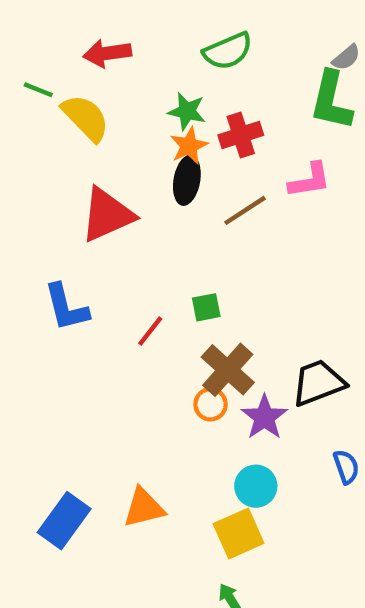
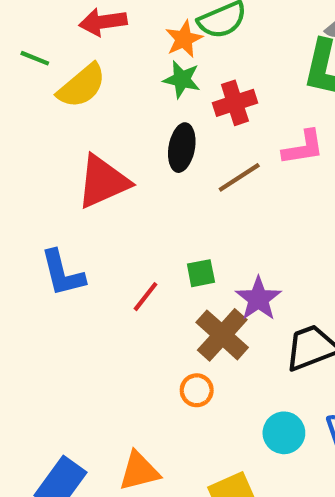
yellow semicircle: (86, 118) -> (82, 86), turned 94
orange star: (189, 146) -> (184, 39), moved
orange circle: (211, 404) -> (197, 390), moved
purple star: (264, 417) -> (258, 299), moved
cyan circle: (256, 486) -> (284, 433), moved

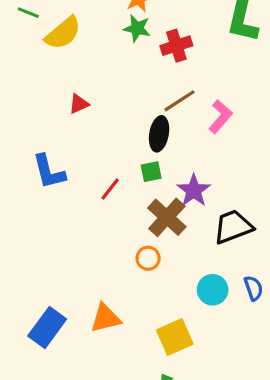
black ellipse: (182, 148) -> (159, 134), moved
pink L-shape: (303, 148) -> (220, 117), moved, turned -40
red triangle: (103, 182) -> (79, 104), size x0.5

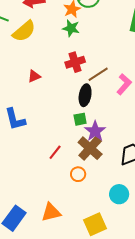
red cross: (176, 46) -> (75, 62), moved
red line: (110, 189) -> (55, 152), moved
purple star: (194, 191) -> (95, 131), moved

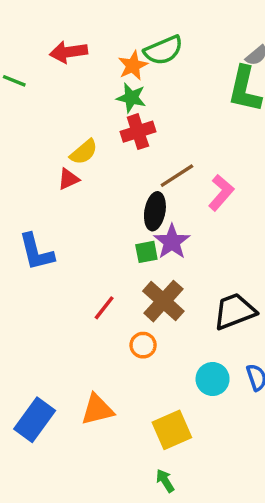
yellow semicircle: (24, 31) -> (84, 152), moved, size x0.7
red cross: (75, 62) -> (138, 132), moved
purple star: (95, 131) -> (172, 242), moved

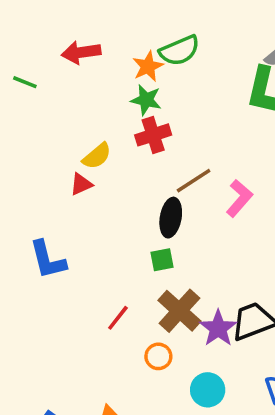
purple star: (172, 242) -> (218, 328), moved
cyan circle: (213, 379) -> (208, 390), moved

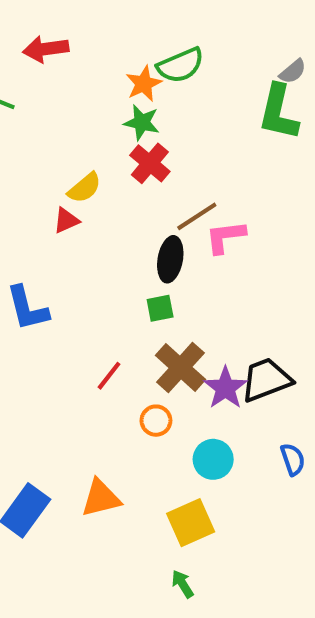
red arrow: (81, 52) -> (46, 49), moved
red cross: (153, 135) -> (150, 163), turned -32
pink L-shape: (239, 198) -> (225, 237), moved, turned -138

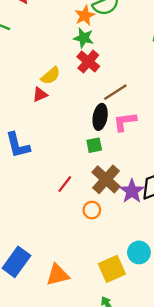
pink L-shape: (225, 237) -> (125, 122), moved
cyan circle: (213, 459) -> (139, 252), moved
orange triangle: (101, 498) -> (58, 275), moved

